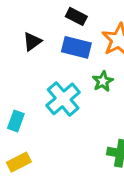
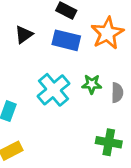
green star: (103, 81) -> (92, 84), moved, turned 30

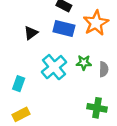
black triangle: (24, 35) -> (31, 33), moved

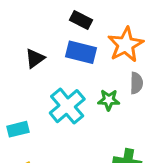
gray semicircle: (104, 69) -> (136, 83), moved
cyan rectangle: (19, 84) -> (18, 129), turned 56

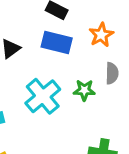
orange star: (126, 45) -> (101, 35), size x0.7

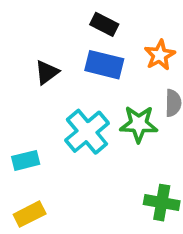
green star: (84, 90) -> (139, 124), size x1.4

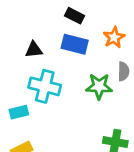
black triangle: (47, 72) -> (34, 50), turned 30
cyan cross: (87, 132) -> (45, 86), moved, turned -36

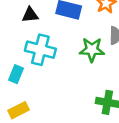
cyan rectangle: (19, 112) -> (16, 74), turned -54

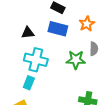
cyan rectangle: (16, 74) -> (29, 83), moved

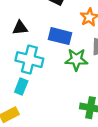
blue rectangle: (58, 29) -> (60, 36), moved

